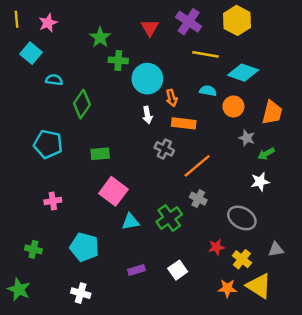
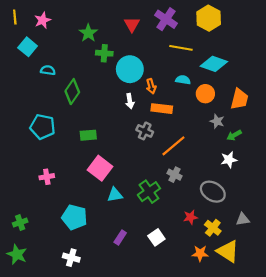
green cross: (33, 249) -> (20, 222), moved, turned -32
purple rectangle: (136, 270) -> (120, 237), turned -40

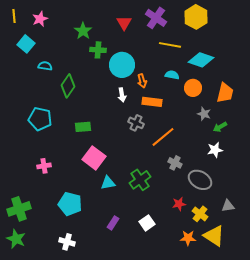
gray cross: (175, 175) -> (175, 163), moved
green cross: (20, 222) -> (19, 209), size x1.6

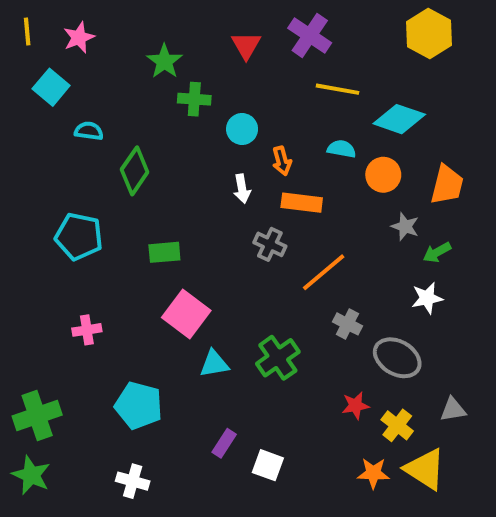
yellow hexagon: (196, 17) -> (429, 34), moved
cyan circle: (122, 65) -> (242, 129), size x0.6
white square: (147, 223) -> (268, 465), moved, turned -35

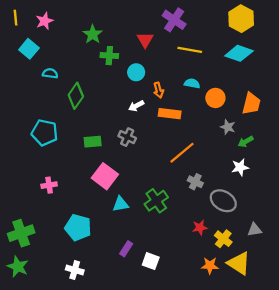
red triangle: (246, 45) -> (145, 40), moved
cyan diamond: (399, 119) -> (239, 53), moved
white arrow: (242, 189) -> (136, 106), turned 72
gray cross: (270, 244) -> (127, 137), moved

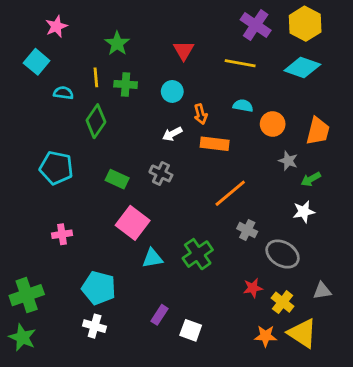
yellow line: (16, 18) -> (96, 77), moved
purple cross: (174, 20) -> (256, 25), moved
green cross: (109, 56) -> (126, 84), moved
green rectangle: (93, 142) -> (117, 179), turned 30
white cross: (75, 270) -> (95, 326), moved

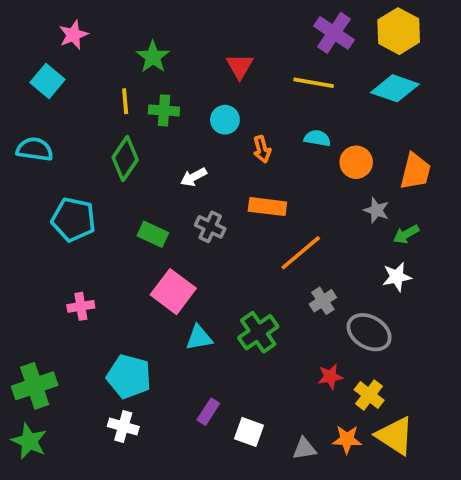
cyan semicircle: (63, 93) -> (35, 149), moved, size x1.4
white arrow: (172, 134) -> (194, 177), moved
orange rectangle: (215, 144) -> (267, 207), moved
gray cross: (247, 230) -> (323, 301), turned 30
gray triangle: (322, 291) -> (304, 449), moved

